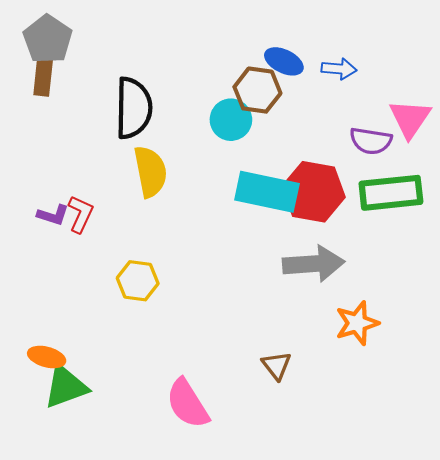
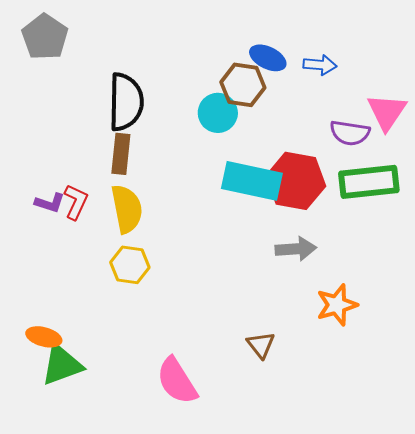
brown rectangle: (43, 74) -> (121, 154), moved
yellow semicircle: (150, 172) -> (127, 209), moved
gray arrow: (314, 264) -> (296, 249), size x0.7

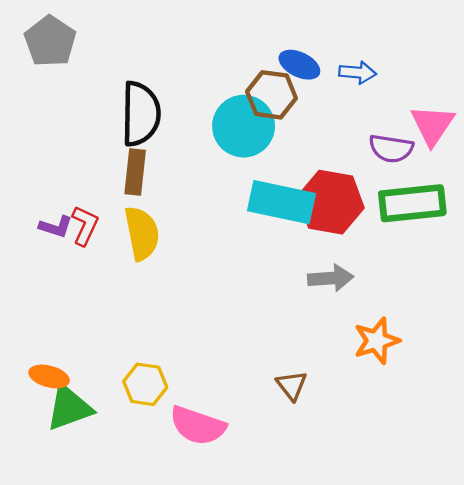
cyan circle: (218, 113) -> (244, 126), size x1.4
yellow hexagon: (130, 265) -> (145, 384), moved
pink semicircle: (177, 381) -> (198, 426), turned -39

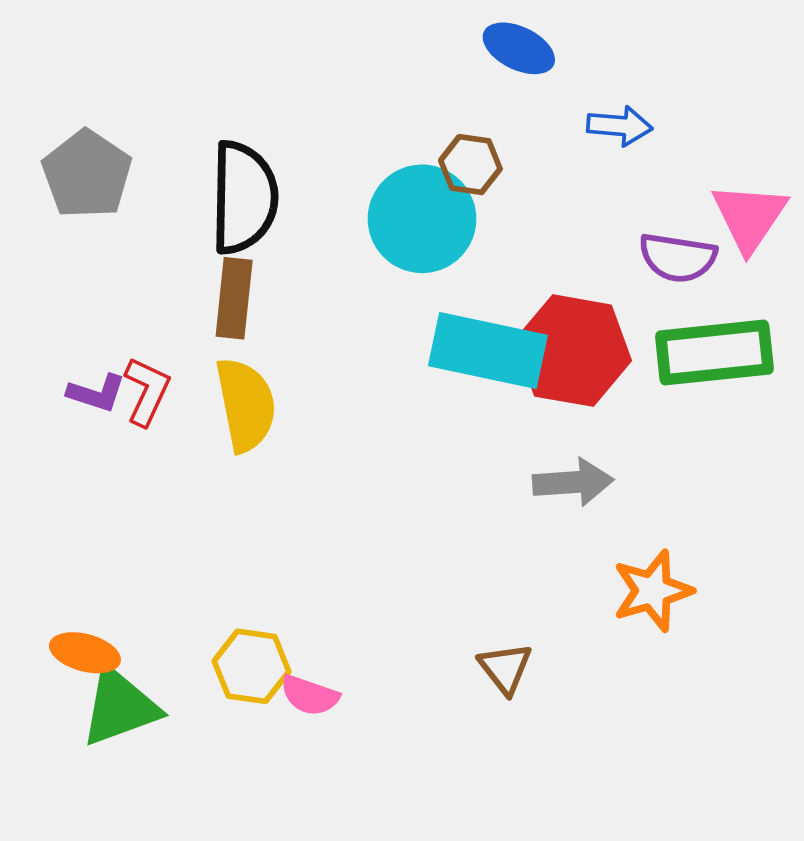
gray pentagon: (50, 41) -> (87, 174), moved
blue ellipse: (299, 65) -> (519, 48), moved
brown hexagon: (271, 95) -> (470, 165), size x0.7
pink semicircle: (198, 426) -> (310, 695), moved, size x0.6

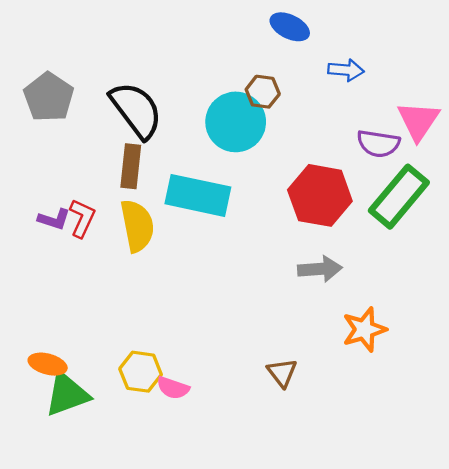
black semicircle: (244, 198) -> (136, 110), turned -38
cyan rectangle: (488, 351) -> (198, 195), moved
green rectangle: (714, 352) -> (399, 197), turned -44

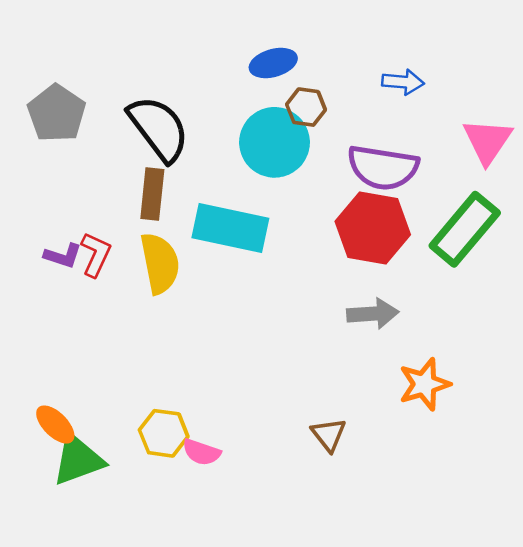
blue ellipse: (290, 27) -> (273, 63), moved, turned -42
purple semicircle: (378, 144) -> (383, 168), moved, size x1.4
orange ellipse: (48, 364) -> (55, 425), turned 30

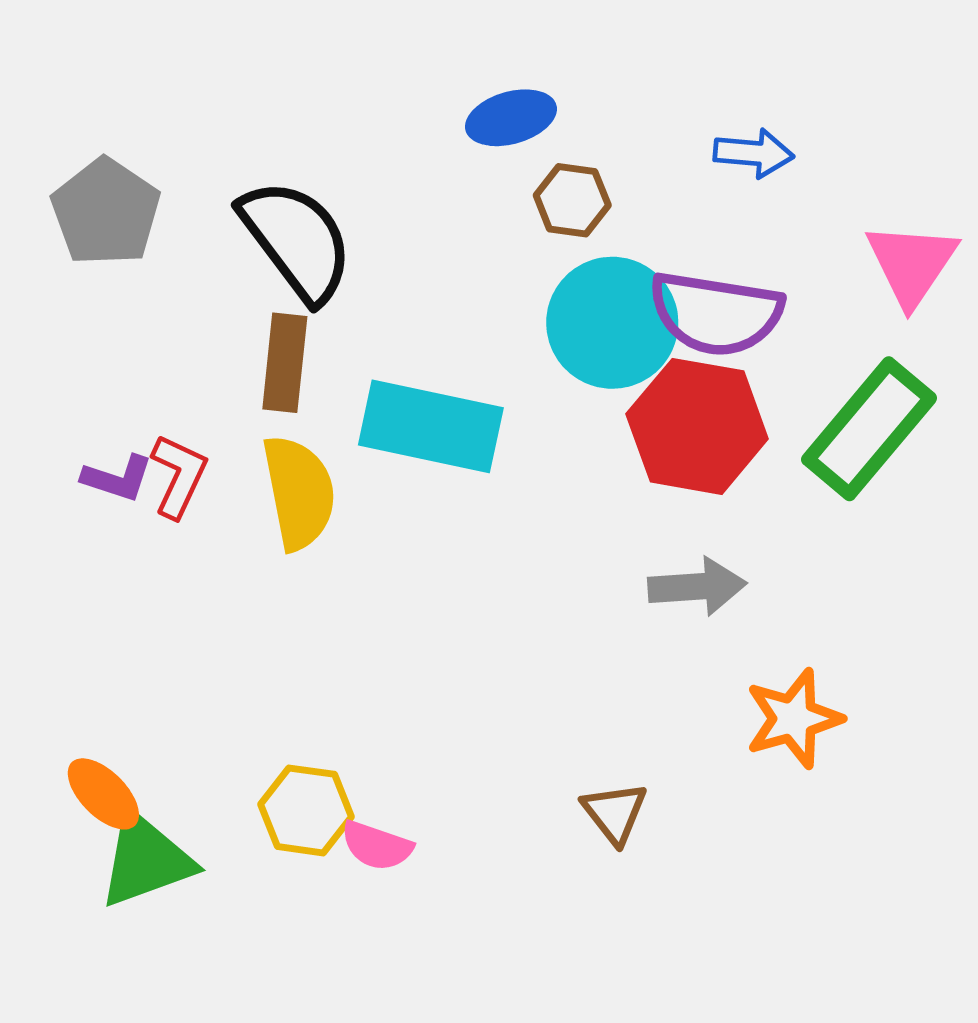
cyan circle: (275, 142) -> (612, 323), moved

